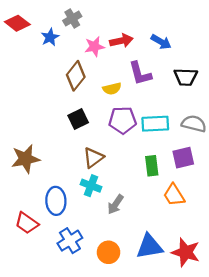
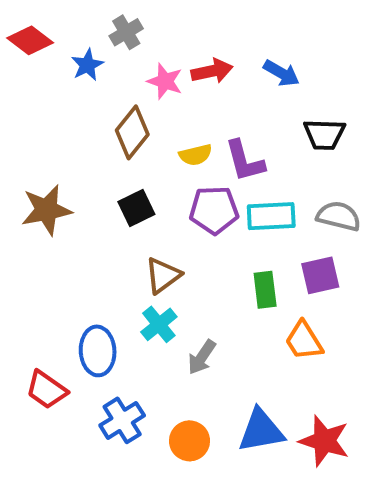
pink star: (94, 47) -> (165, 81), turned 30
purple L-shape: (140, 73) -> (245, 161), moved
brown star: (25, 159) -> (46, 210), moved
cyan cross: (91, 186) -> (159, 324), turned 30

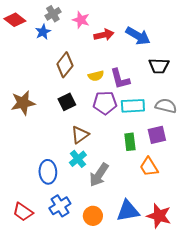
gray cross: (126, 32) -> (53, 14), moved
blue arrow: (281, 73) -> (138, 36), size x1.4
pink star: (165, 81) -> (81, 20), moved
gray arrow: (202, 357) -> (99, 175), size x1.4
red trapezoid: (46, 390) -> (23, 212), moved

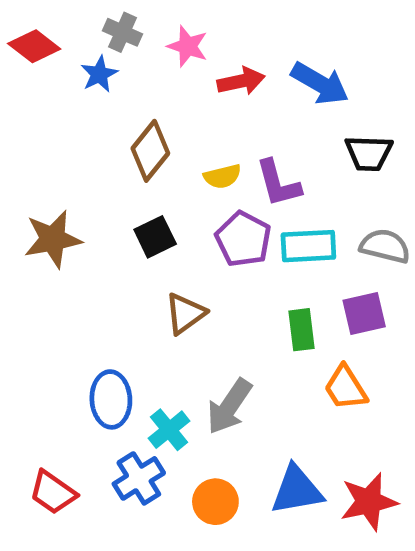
gray cross: (53, 14) -> (123, 32), turned -35
purple pentagon: (105, 103) -> (243, 239), turned 30
cyan cross: (78, 159) -> (169, 430), moved
red star: (159, 216) -> (369, 502), turned -30

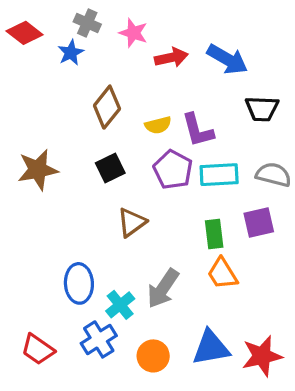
orange trapezoid: (346, 388) -> (222, 274), moved

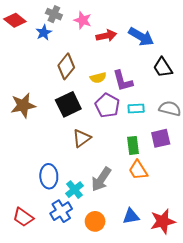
black trapezoid: (262, 109) -> (163, 67), turned 55
black square: (110, 168) -> (68, 104), size x1.4
cyan rectangle: (219, 175) -> (136, 109), size x0.7
blue triangle: (211, 348) -> (131, 216), size x0.7

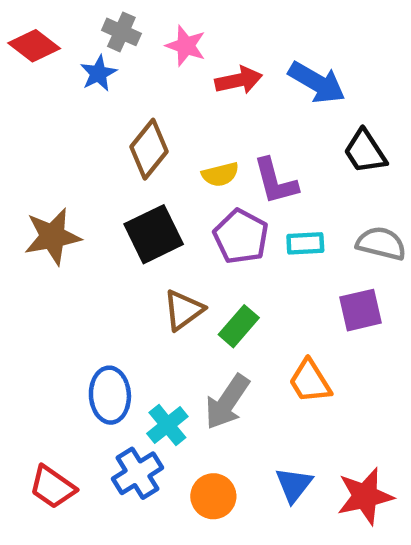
green rectangle: (133, 145) -> (239, 326), moved, turned 48
blue triangle: (131, 216) -> (294, 485), turned -42

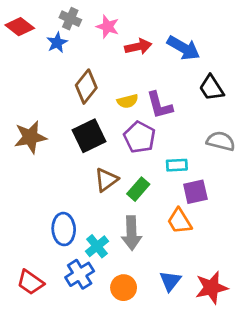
cyan rectangle: (305, 243) -> (177, 165), moved
purple square: (360, 310) -> (195, 192), moved
gray arrow: (227, 402) -> (132, 233), turned -36

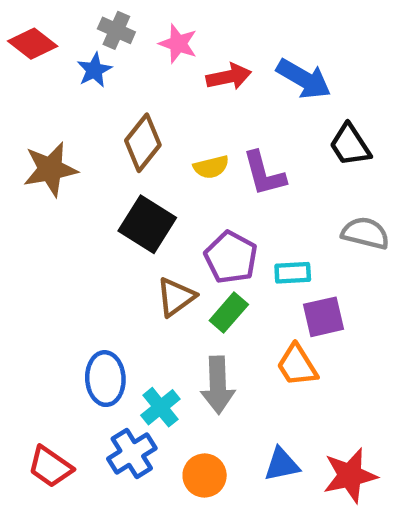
black square: (89, 136) -> (147, 224), turned -32
brown star: (30, 137) -> (50, 169), moved
purple pentagon: (140, 137) -> (231, 257), moved
blue triangle: (170, 281) -> (282, 464), turned 40

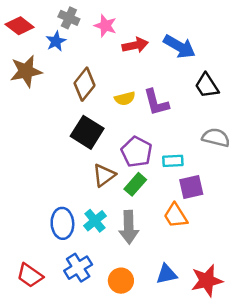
brown star: (50, 169) -> (26, 71), moved
cyan cross: (160, 407) -> (95, 221), moved

